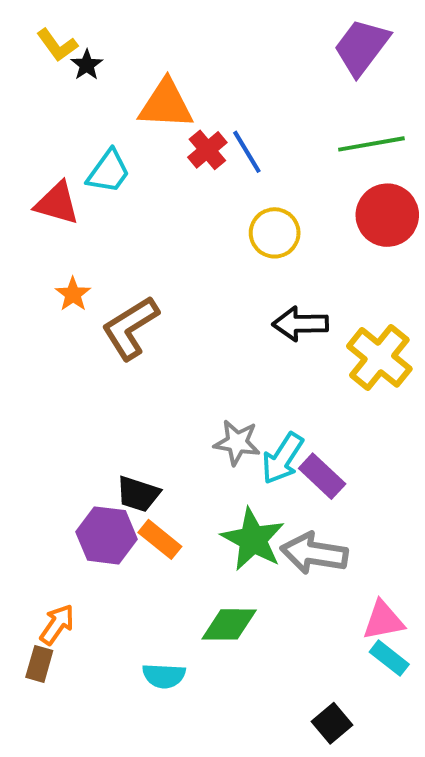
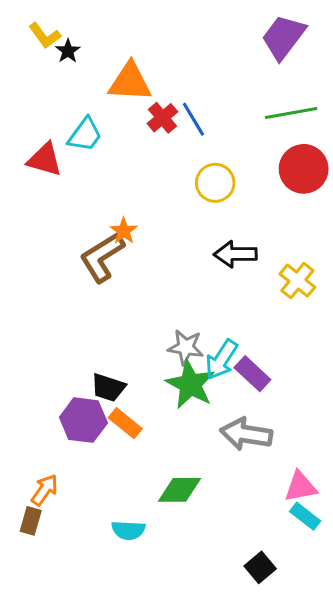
orange star: (73, 294) -> (124, 231), moved
yellow cross: (379, 357) -> (297, 281), size x0.7
green star: (253, 539) -> (190, 384), moved

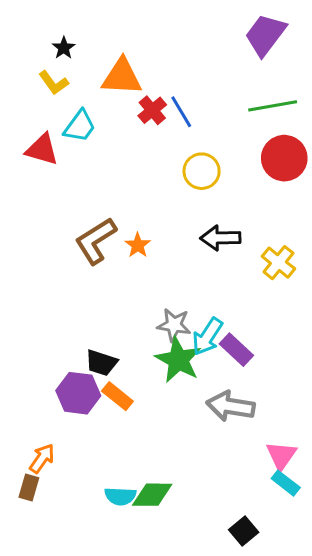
yellow L-shape: (45, 36) -> (54, 83), moved
orange star: (124, 231) -> (138, 245), moved
pink triangle: (300, 487) -> (281, 456), turned -44
green diamond: (180, 490) -> (152, 495), moved

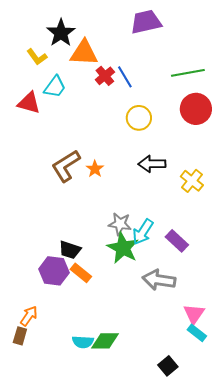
purple trapezoid: (265, 35) -> (146, 22), moved, turned 40
black star: (64, 48) -> (61, 33), moved, size x1.8
purple rectangle: (236, 350) -> (177, 241), moved

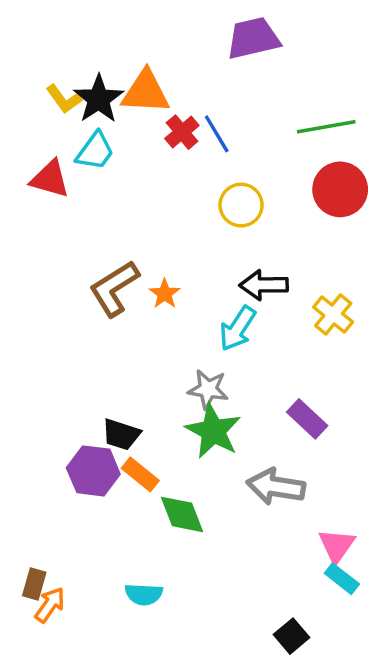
black star: (61, 33) -> (99, 99), moved
cyan arrow: (143, 232) -> (238, 328), moved
orange arrow: (29, 316) -> (50, 605), moved
green diamond: (105, 341) -> (182, 514), moved, turned 68

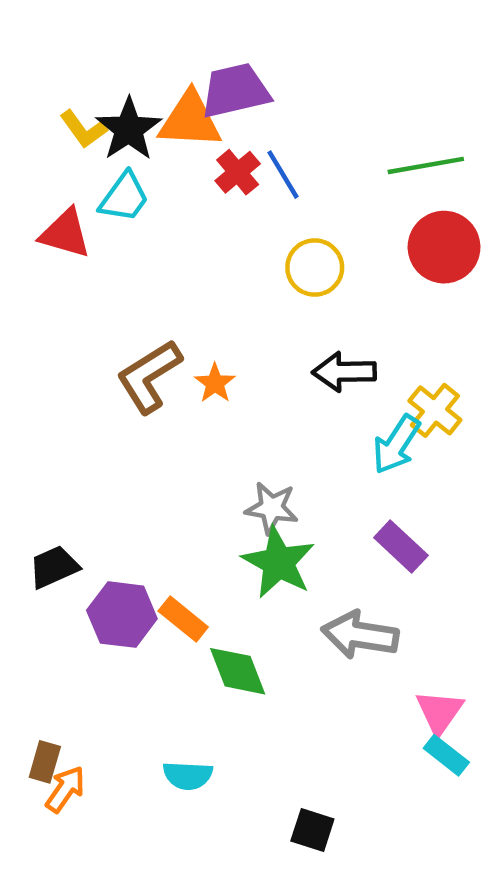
purple trapezoid: (253, 38) -> (235, 91), moved
cyan arrow: (238, 328) -> (396, 444), moved
black trapezoid: (121, 434) -> (54, 567), moved, turned 138
black square: (291, 636) -> (312, 830), moved, turned -32

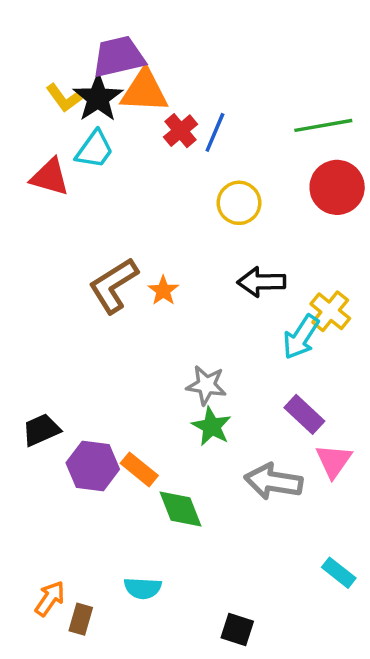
purple trapezoid: (235, 91) -> (119, 57), moved
blue line: (283, 175) -> (215, 132), turned 54
green star: (278, 562) -> (211, 426), size x0.7
pink triangle: (439, 712) -> (334, 461), moved
brown rectangle: (45, 762) -> (81, 619), moved

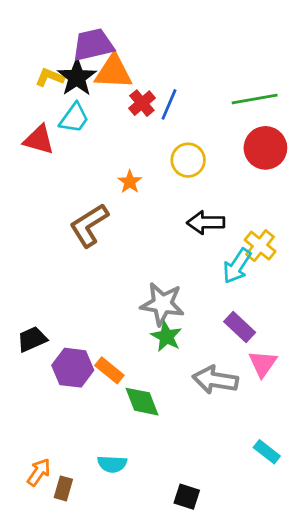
yellow L-shape: (64, 98) -> (50, 77), turned 148
orange star: (163, 291) -> (130, 182), moved
gray star: (206, 385) -> (162, 304), size x1.4

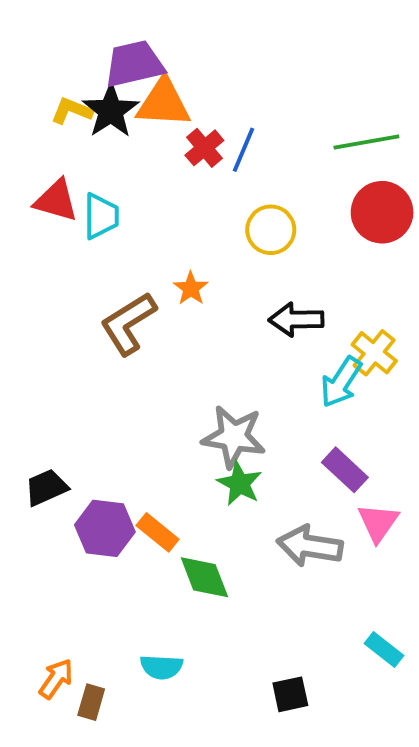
cyan trapezoid: (74, 118) -> (101, 216), moved, turned -36
orange star: (130, 182) -> (191, 288), moved
black square: (187, 497) -> (290, 694), moved, turned -30

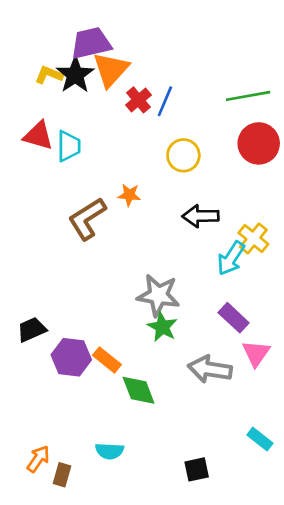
orange triangle: (163, 103) -> (111, 70), turned -51
orange star: (191, 288) -> (129, 195), turned -30

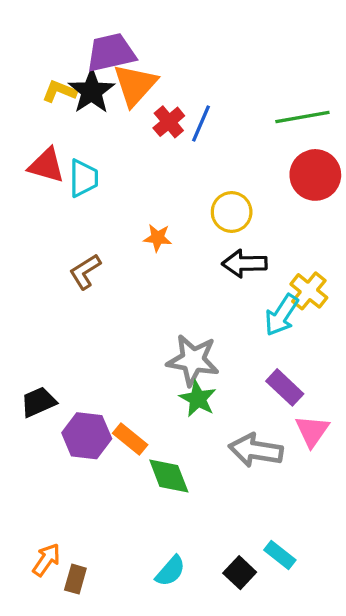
yellow circle: (183, 155) -> (232, 212), moved
brown L-shape: (87, 219) -> (85, 272), moved, size x0.7
cyan rectangle: (260, 439) -> (280, 555), moved
cyan semicircle: (110, 451) -> (170, 571), moved, turned -52
black square: (197, 469) -> (240, 573), turned -35

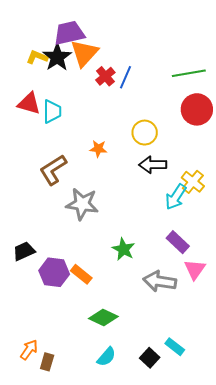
brown L-shape: (85, 272) -> (53, 170), size x1.4
gray star: (193, 360) -> (82, 204), moved
green diamond: (169, 476) -> (103, 318), moved, turned -44

